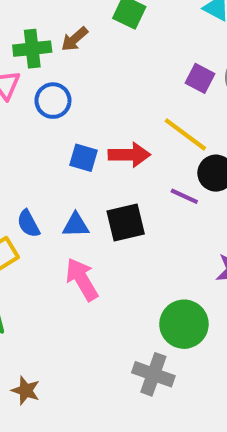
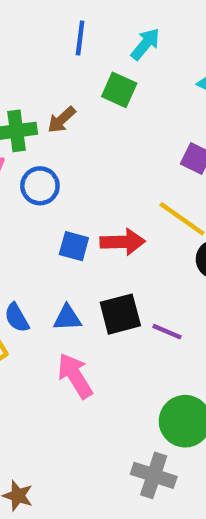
purple line: (184, 196) -> (167, 332), moved

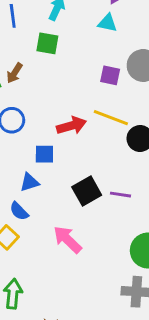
red arrow: (123, 242) -> (71, 126), moved
blue triangle: (67, 318) -> (29, 182), moved

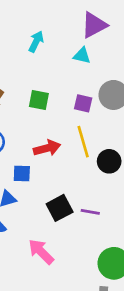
green square: (47, 43) -> (39, 100), moved
yellow line: (111, 118) -> (83, 142), turned 52

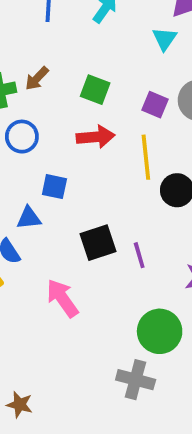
cyan triangle: (82, 56) -> (165, 39), turned 42
red arrow: (47, 148) -> (96, 137), moved
purple line: (90, 212) -> (139, 255), turned 54

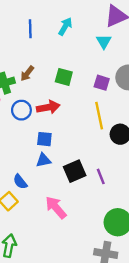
red arrow: (96, 137) -> (48, 107), moved
blue triangle: (29, 218) -> (43, 160), moved

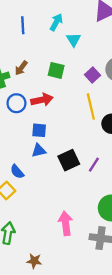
cyan triangle: (104, 42) -> (74, 40), moved
purple square: (102, 83) -> (92, 75), turned 32
purple line: (101, 176) -> (94, 165), turned 56
pink arrow: (56, 207) -> (66, 223), moved, turned 35

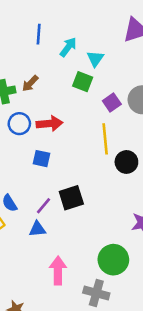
cyan arrow: (56, 22) -> (68, 47), moved
green square: (56, 70) -> (83, 82), moved
blue triangle: (39, 151) -> (37, 229), moved
purple line: (94, 165) -> (44, 206), moved

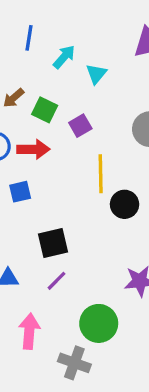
green square: (83, 82) -> (45, 110), moved
purple square: (112, 102) -> (80, 126), moved
blue square: (42, 159) -> (20, 192), turned -30
purple line: (44, 206) -> (57, 281), moved

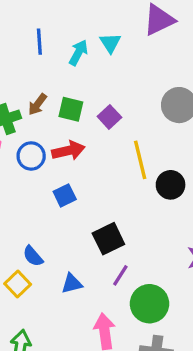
cyan triangle: (96, 74) -> (110, 43), moved
green circle: (99, 323) -> (149, 304), moved

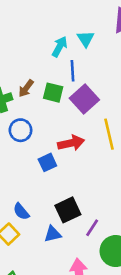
blue line: (39, 42) -> (72, 71), moved
purple square: (109, 117) -> (84, 99), size x1.5
red arrow: (68, 151) -> (71, 143), moved
black square: (108, 239) -> (68, 210), moved

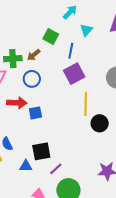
cyan arrow: (60, 47) -> (70, 12), moved
green square: (53, 93) -> (51, 36), moved
blue circle: (21, 130) -> (32, 79), moved
red arrow: (71, 143) -> (17, 103), moved

